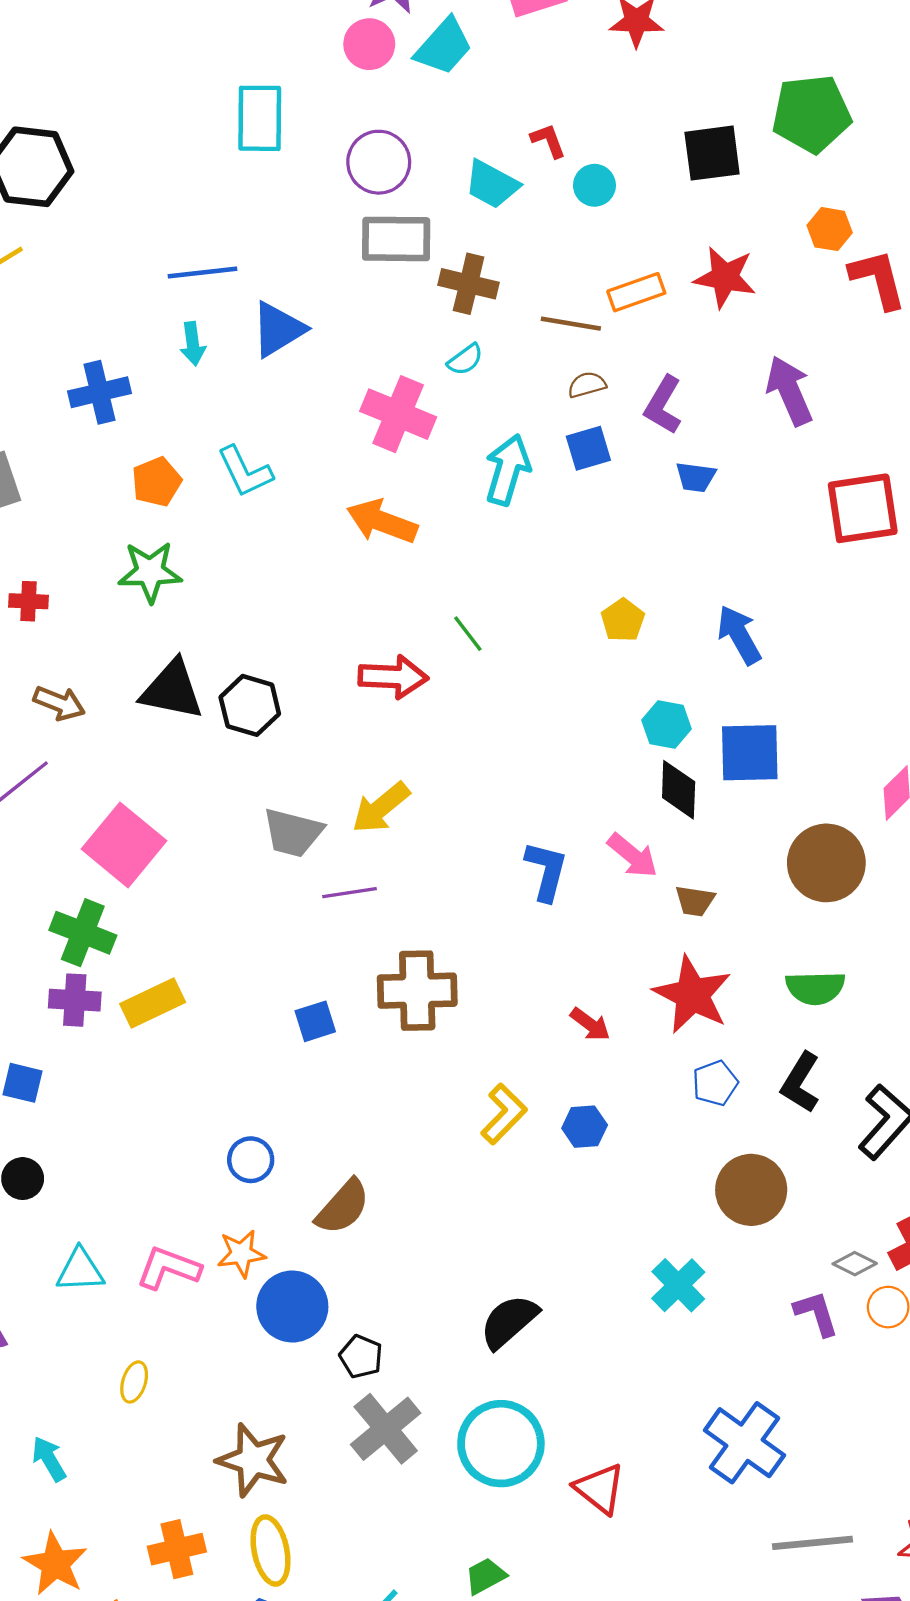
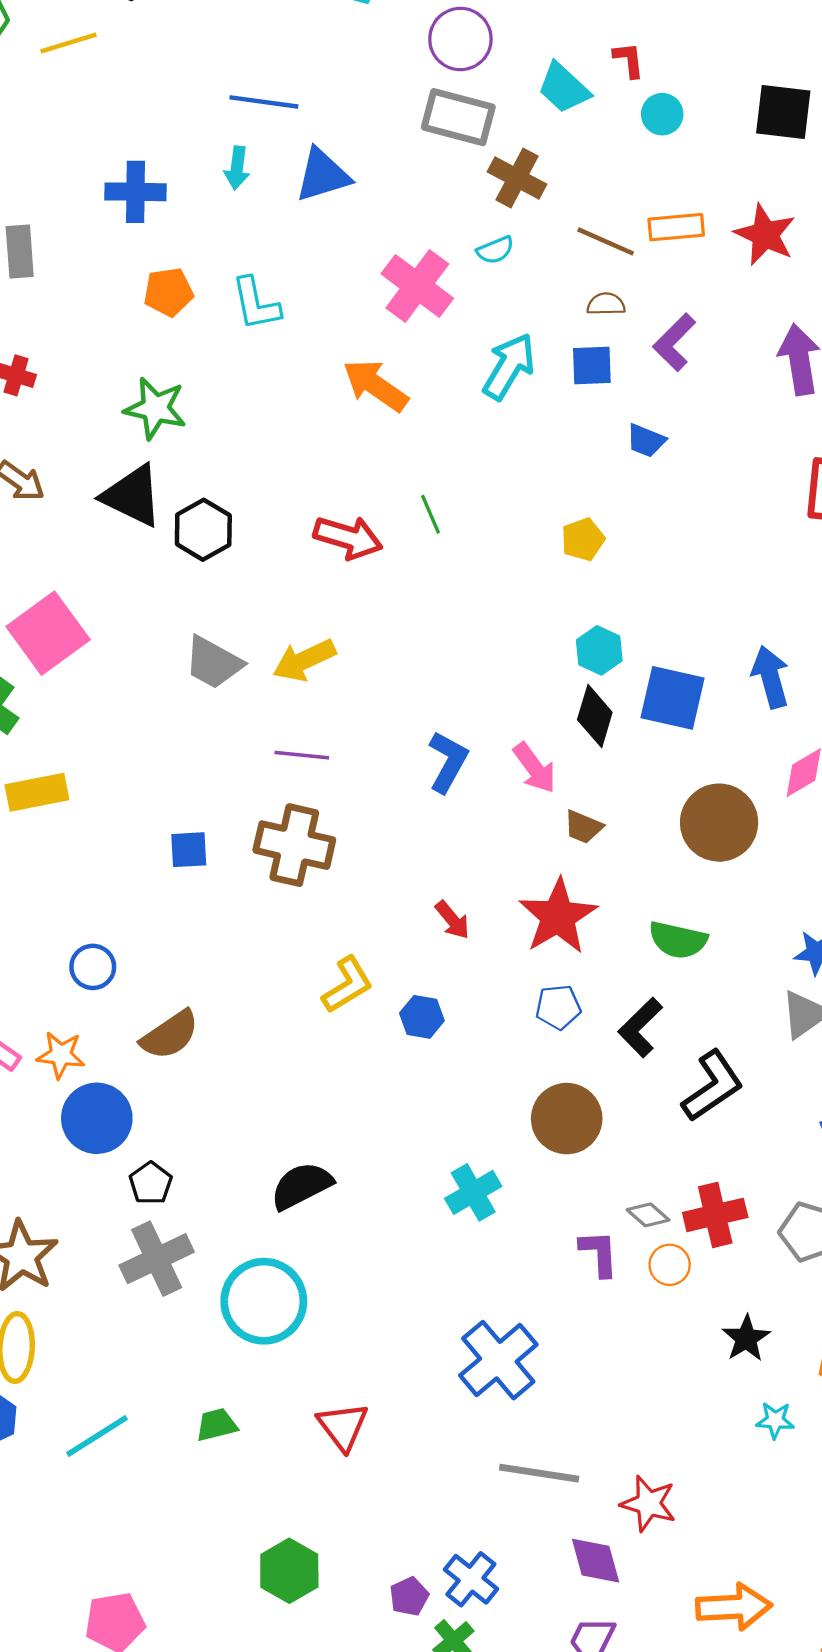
blue trapezoid: (696, 477) -> (646, 441), moved
green star: (150, 572) -> (155, 408), moved
blue arrow: (739, 635) -> (770, 677), moved
purple line: (349, 893) -> (302, 755), moved
red triangle: (600, 1489) -> (343, 1426), moved

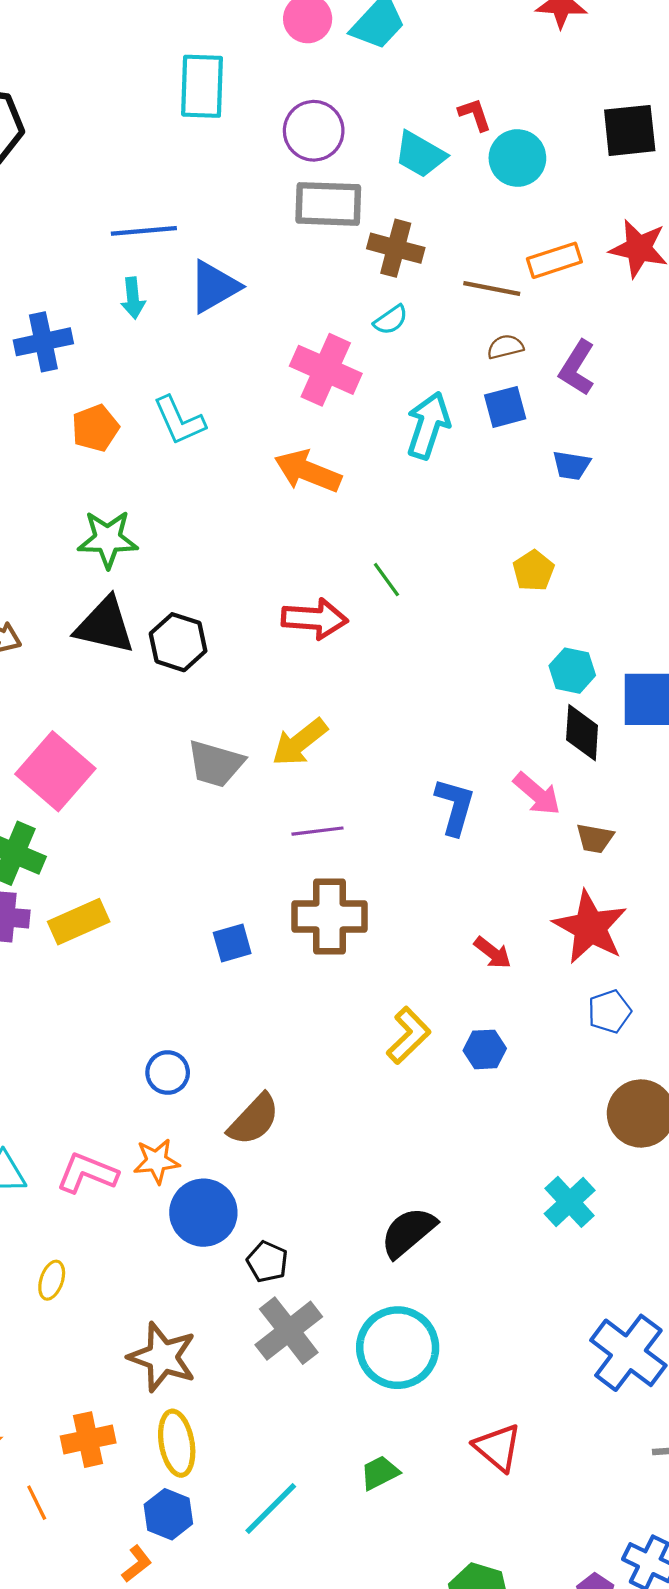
cyan circle: (662, 114) -> (517, 158), size x1.4

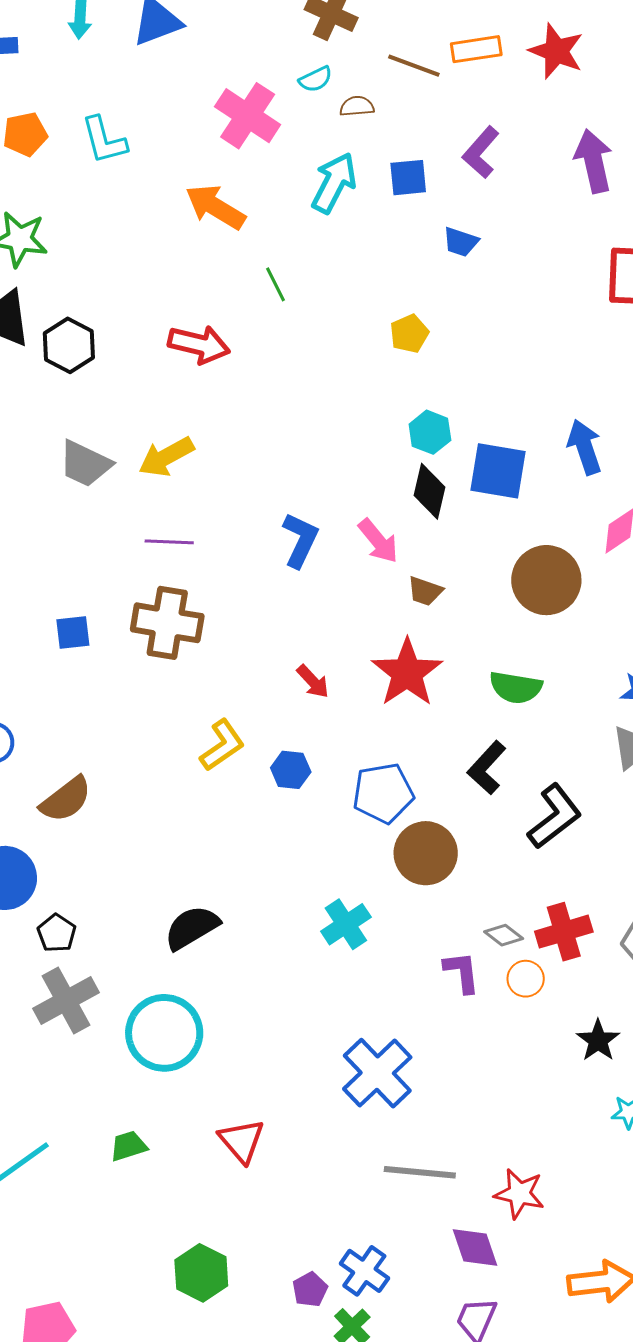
brown semicircle: (505, 347) -> (357, 106), moved
green line: (386, 580) -> (276, 284), moved
blue pentagon: (609, 1011) -> (383, 793), moved, size x1.5

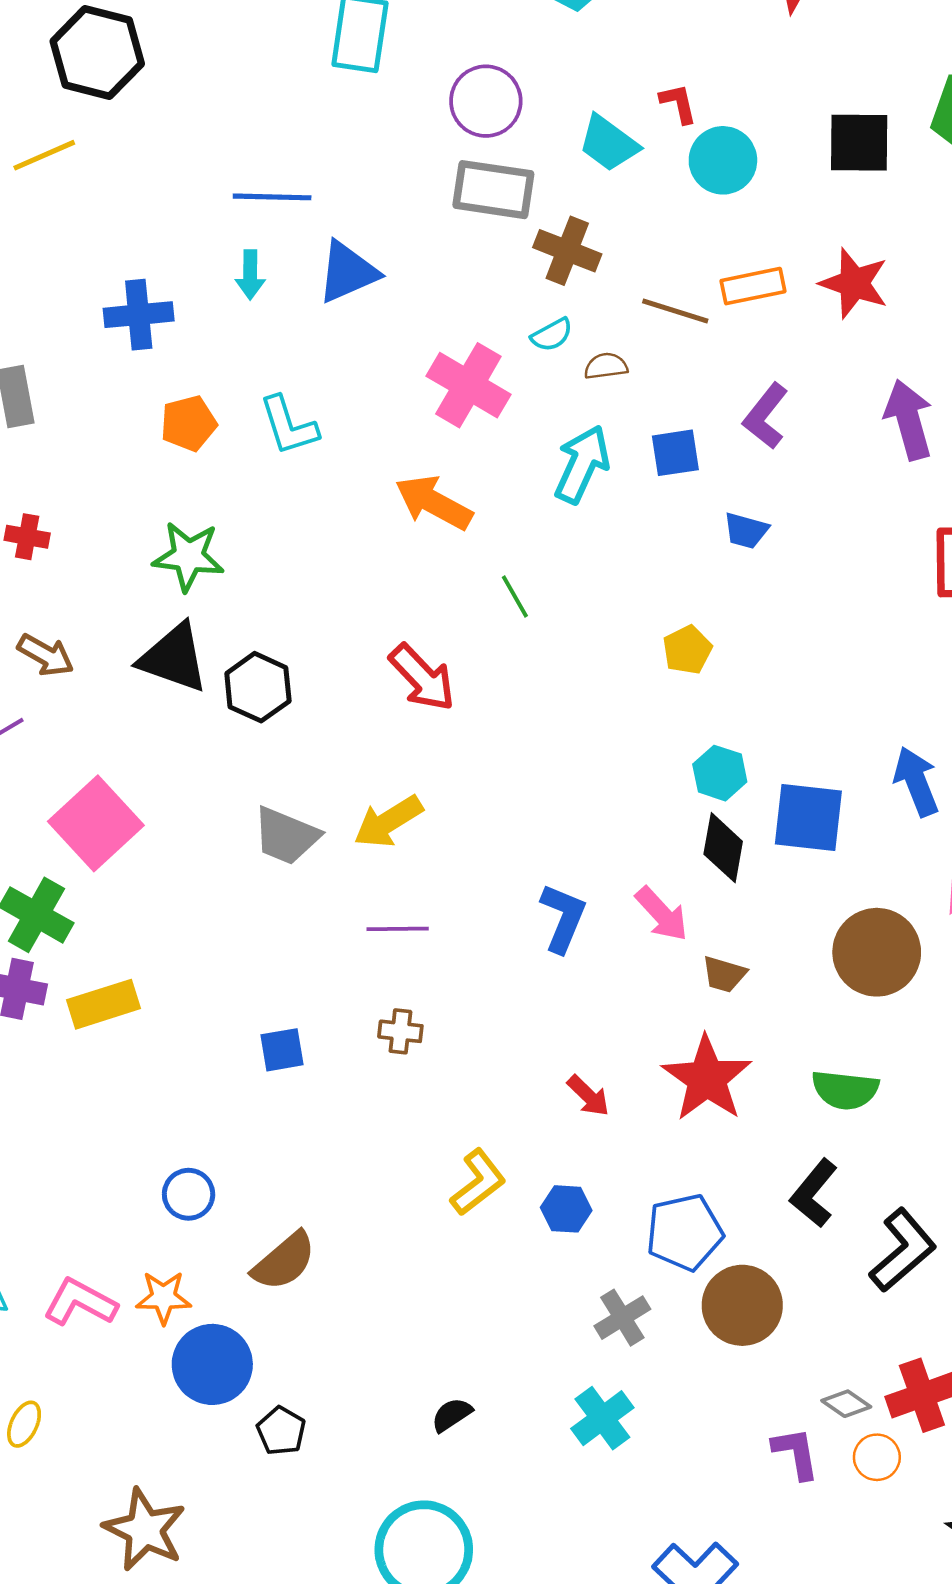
red arrow: (199, 345) -> (422, 678), turned 36
brown cross: (167, 623) -> (400, 1031), size x0.5
cyan cross: (346, 924) -> (602, 1418), moved
black semicircle: (192, 928) -> (452, 1415), size x0.6
gray cross: (66, 1000) -> (622, 1318), moved, size x0.7

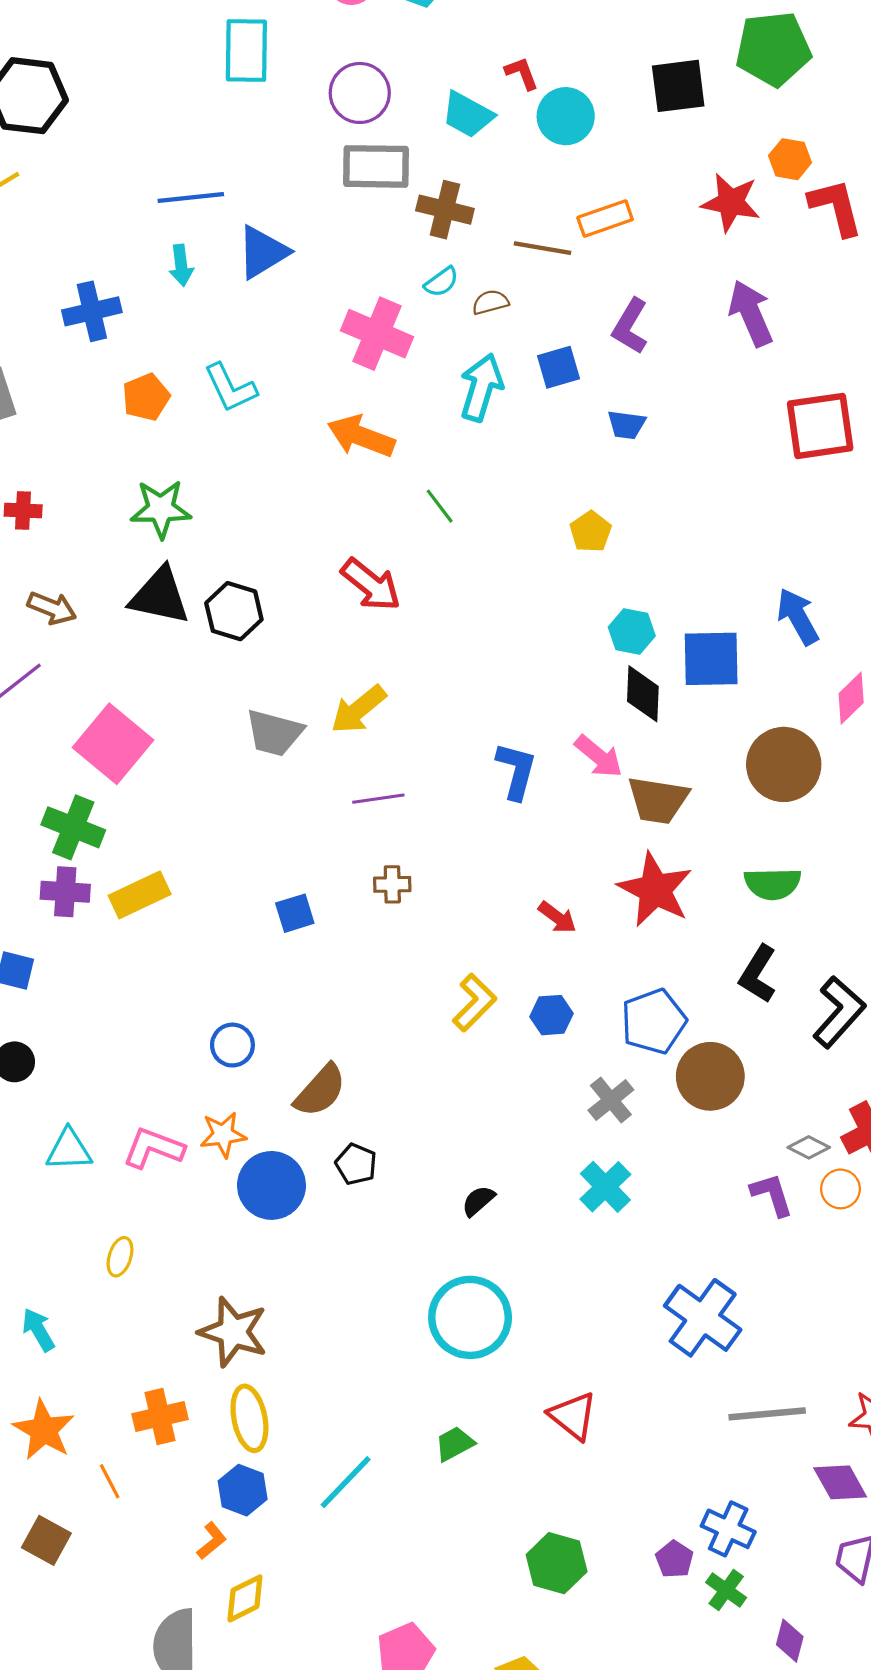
red star: (854, 283) -> (731, 202), moved
brown trapezoid: (724, 974) -> (658, 800), size x1.6
black pentagon: (281, 1431) -> (356, 1164), moved

